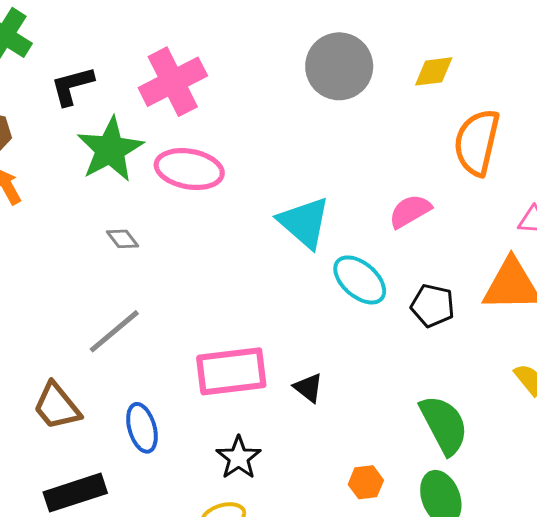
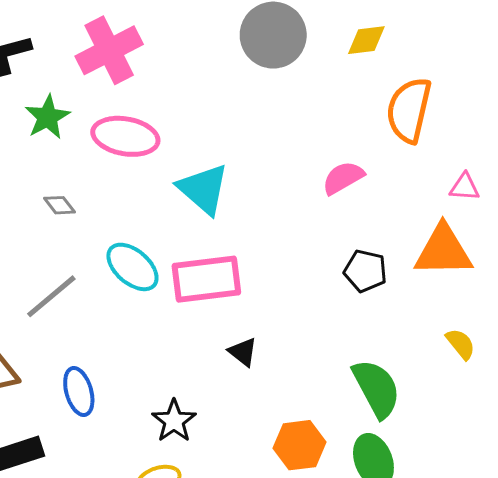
green star: (110, 150) -> (47, 117), size x0.7
cyan triangle: (304, 222) -> (203, 189), moved
cyan ellipse: (360, 280) -> (132, 267), moved
pink rectangle: (231, 371) -> (206, 279), moved
orange hexagon: (366, 482) -> (300, 445), size x1.5

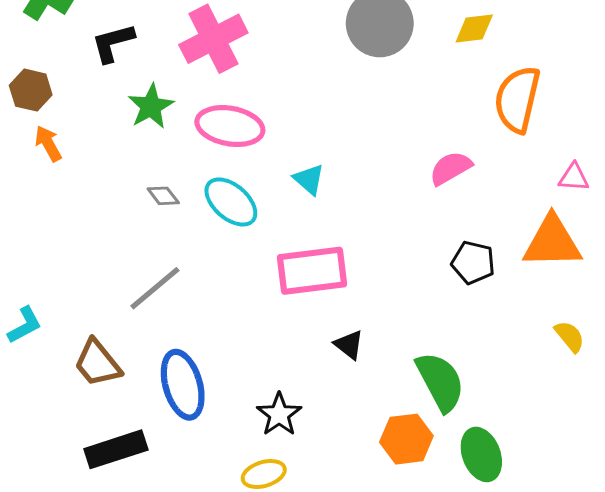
cyan triangle: (203, 189) -> (309, 179), size x0.6
cyan ellipse: (132, 267) -> (231, 202), moved
green semicircle: (376, 388) -> (440, 382), moved
blue ellipse: (79, 391) -> (183, 385), size x1.4

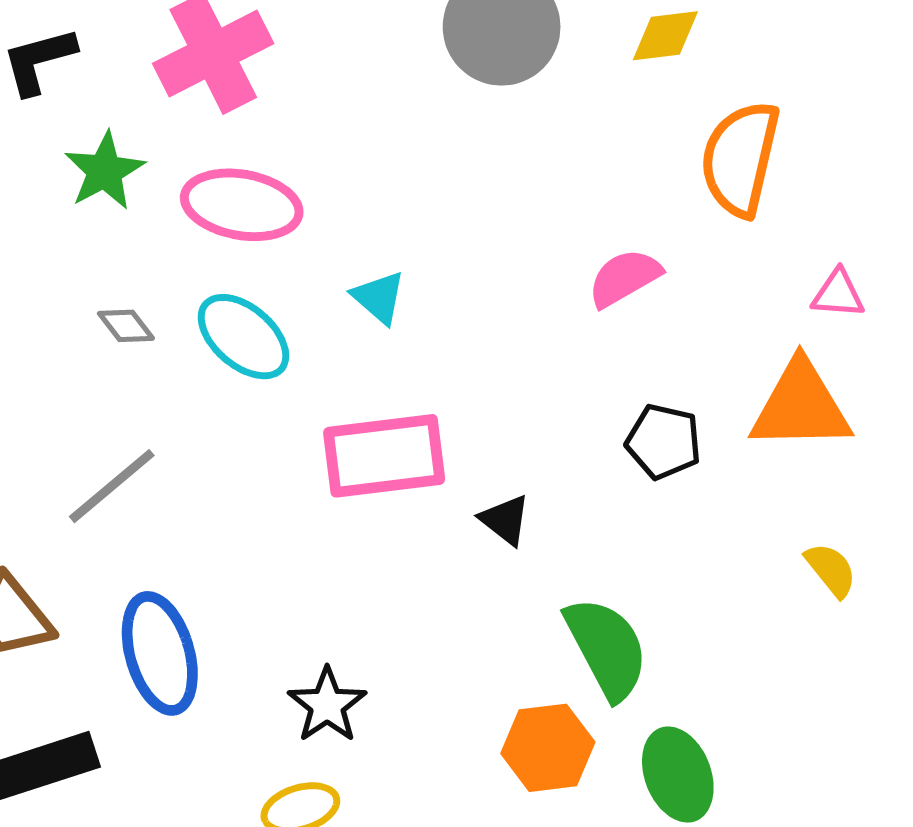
black triangle: (349, 345) -> (505, 520), moved

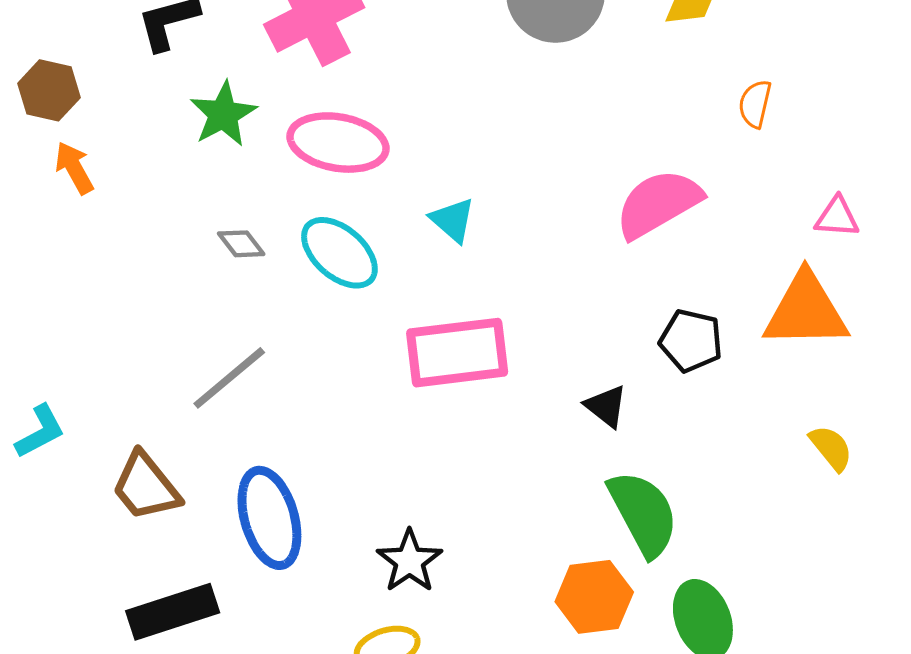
orange semicircle: (740, 159) -> (755, 104), size x0.5
pink semicircle: (624, 278) -> (658, 204), size x1.4
black triangle: (505, 520) -> (606, 406), moved

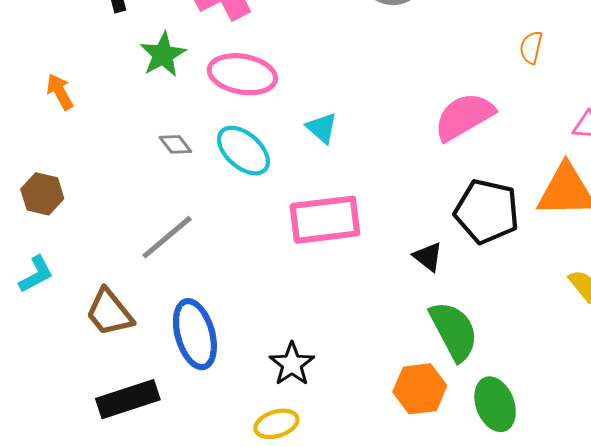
brown hexagon: (49, 90) -> (42, 194), moved
black pentagon: (691, 341) -> (487, 211), size x1.5

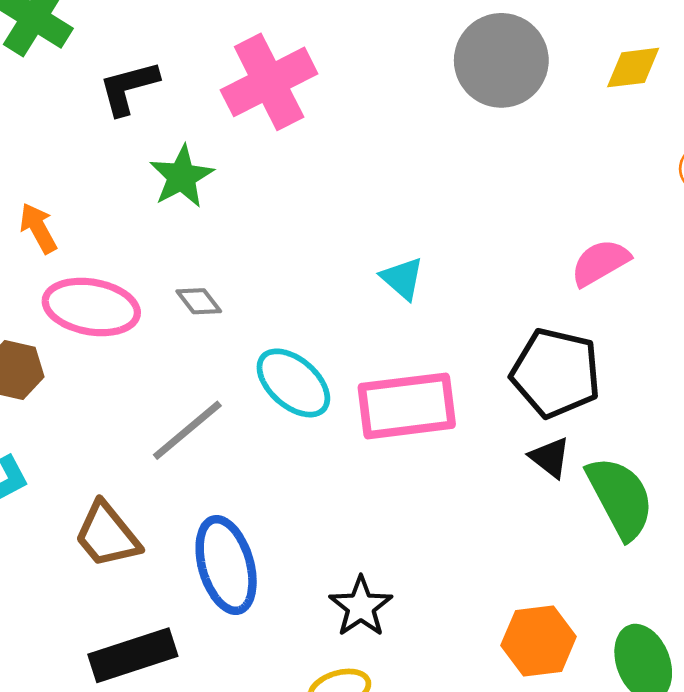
pink ellipse: (242, 74) -> (91, 307), moved
pink semicircle: (464, 117) -> (600, 263), size x0.7
cyan ellipse: (243, 151) -> (293, 383), moved
black pentagon: (487, 211) -> (556, 373), moved
green semicircle: (454, 331) -> (620, 498), moved

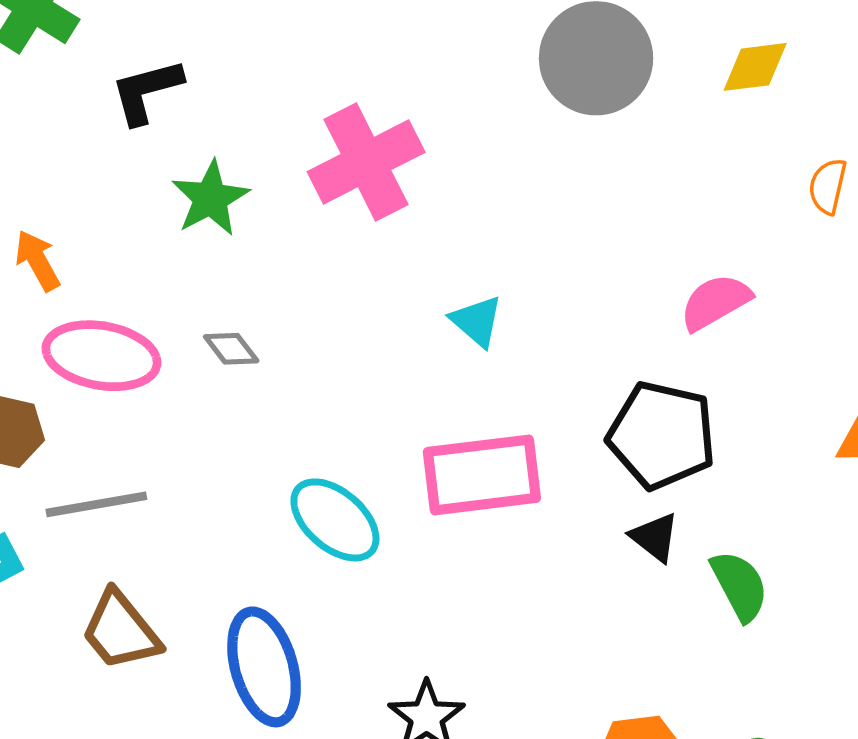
pink cross: (269, 82) -> (366, 162), moved
cyan ellipse: (293, 383) -> (335, 520), moved
gray line: (187, 430) -> (96, 504), moved, turned 30
green semicircle: (620, 498) -> (740, 586), size x0.7

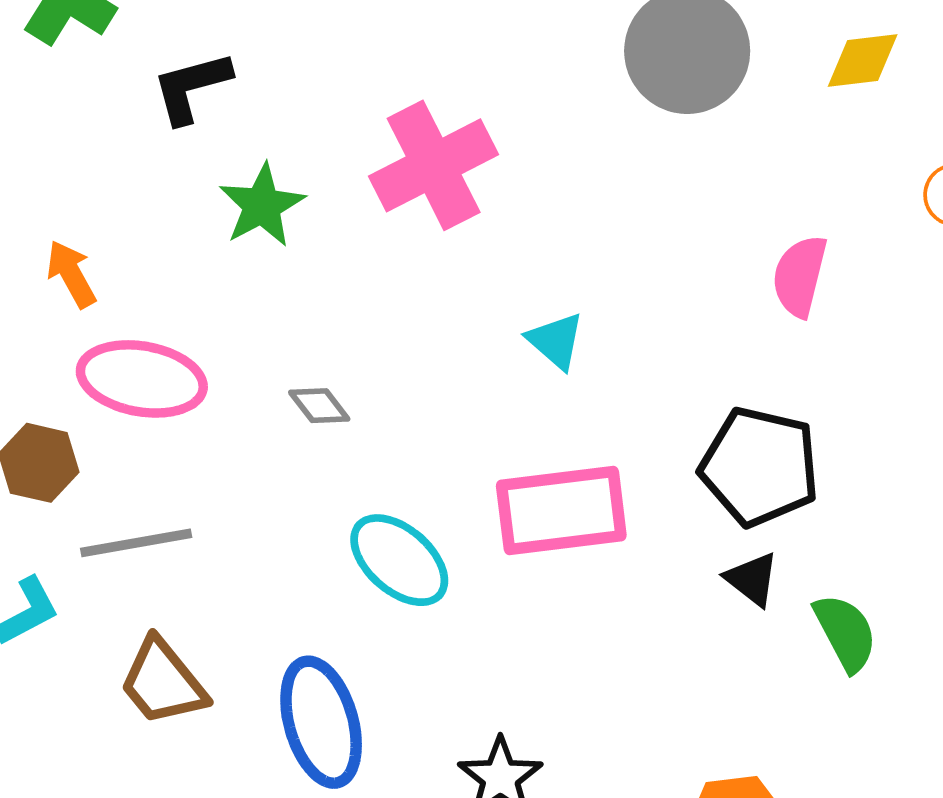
pink semicircle: (715, 302) -> (800, 276), moved, turned -46
gray diamond: (231, 349) -> (319, 406), moved

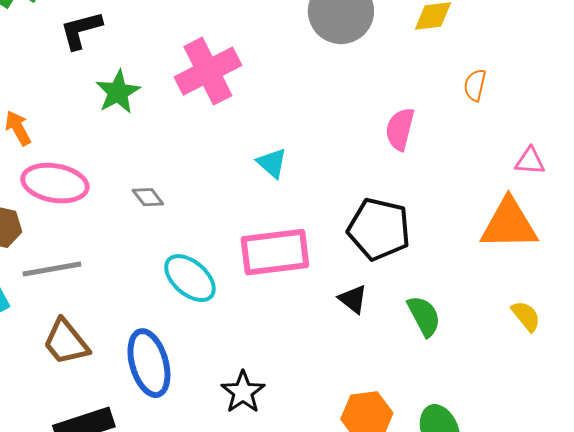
black triangle: (752, 579) -> (353, 299), moved

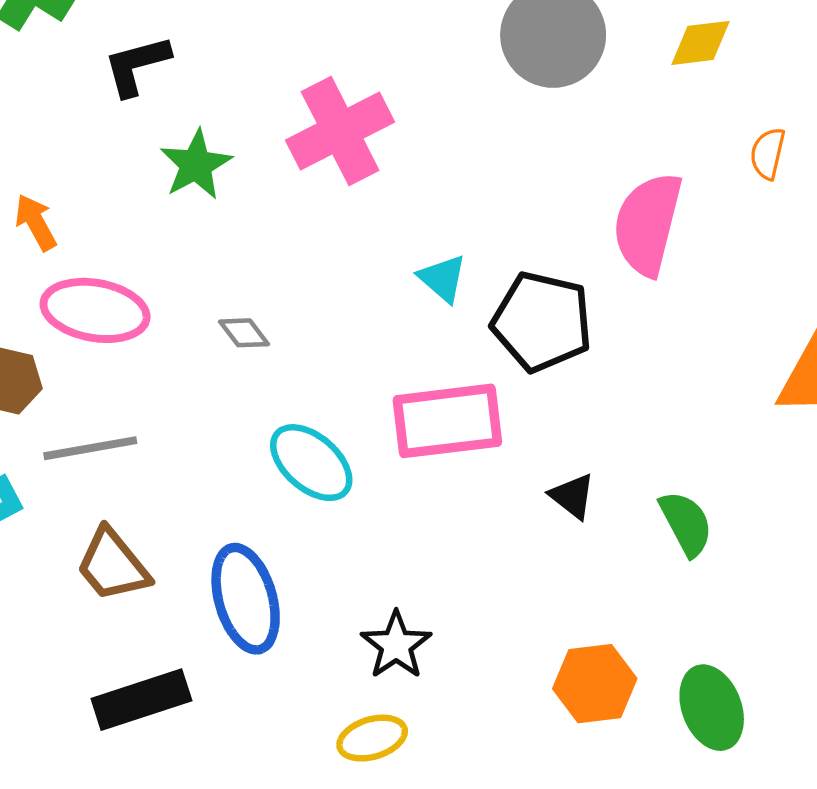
pink semicircle: (400, 129) -> (648, 224), size x1.5
black pentagon: (379, 229) -> (542, 322), moved

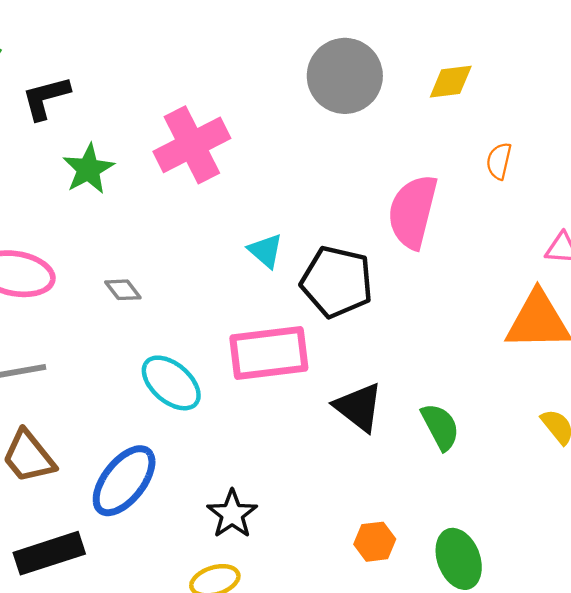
black triangle: (572, 496) -> (359, 407), size x1.5
blue ellipse: (246, 599) -> (124, 481), turned 54
orange hexagon: (595, 684) -> (375, 542), size x0.7

